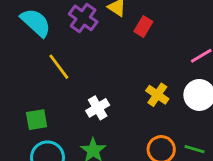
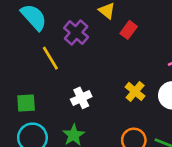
purple cross: (83, 18) -> (76, 32), moved

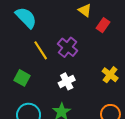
purple cross: (76, 32) -> (68, 47), moved
green square: (26, 103) -> (22, 78), moved, turned 35

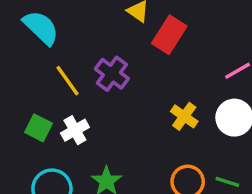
red rectangle: (103, 25) -> (169, 35), size x1.5
white cross: (67, 81) -> (75, 130), moved

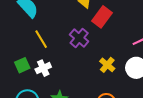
purple cross: (112, 74) -> (79, 38), moved
green square: (38, 128) -> (22, 65), turned 35

